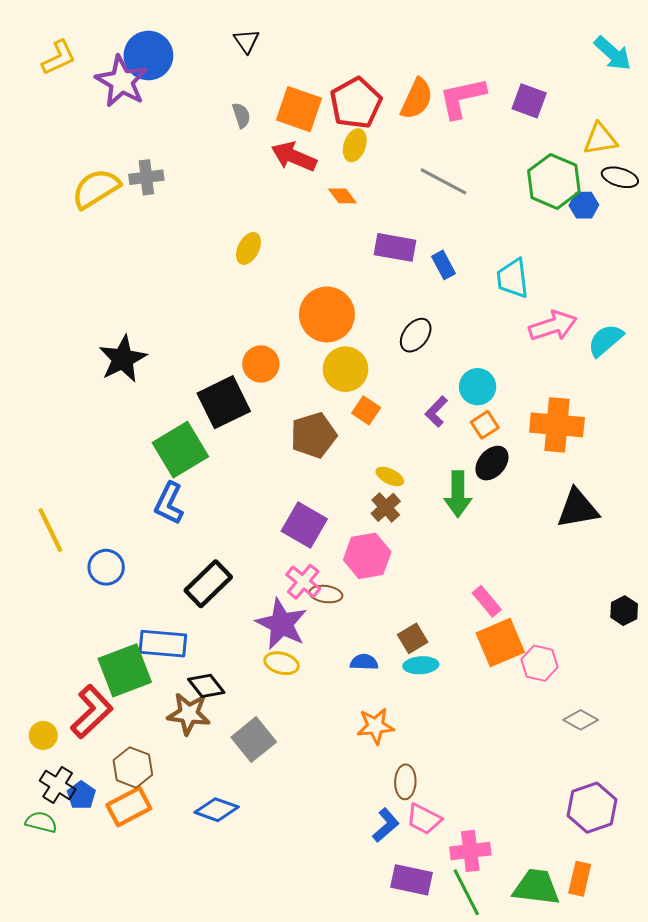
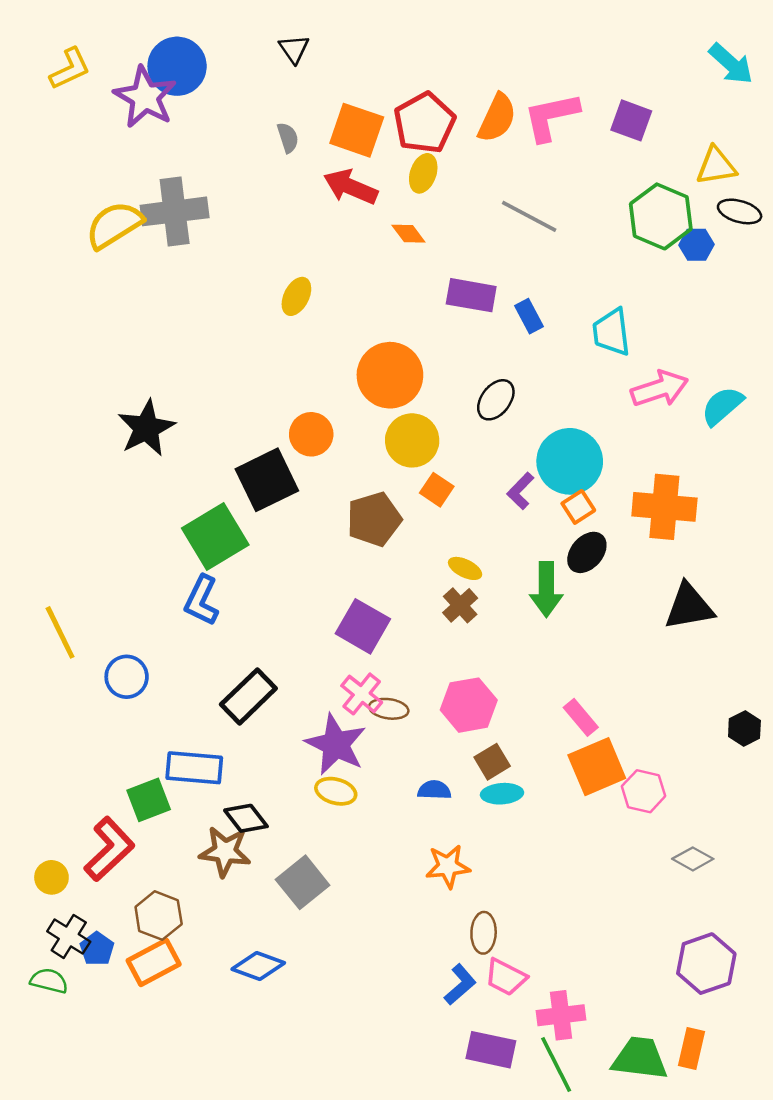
gray cross: (146, 177) -> (175, 211), size x1.6
cyan circle: (478, 387) -> (570, 461), size x1.5
pink hexagon: (367, 556) -> (469, 705), moved
green square: (125, 670) -> (149, 800), size x0.7

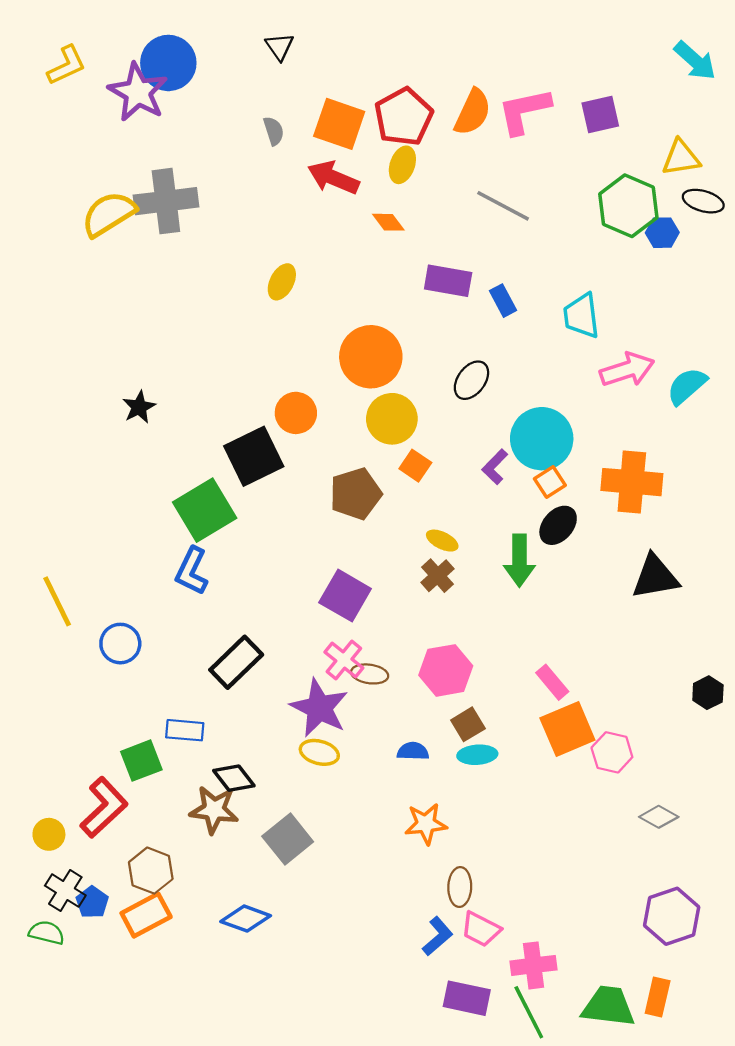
purple square: (631, 120) -> (600, 114), turned -33
black star: (146, 428) -> (139, 407), size x0.6
blue rectangle: (194, 768) -> (185, 730), size x0.7

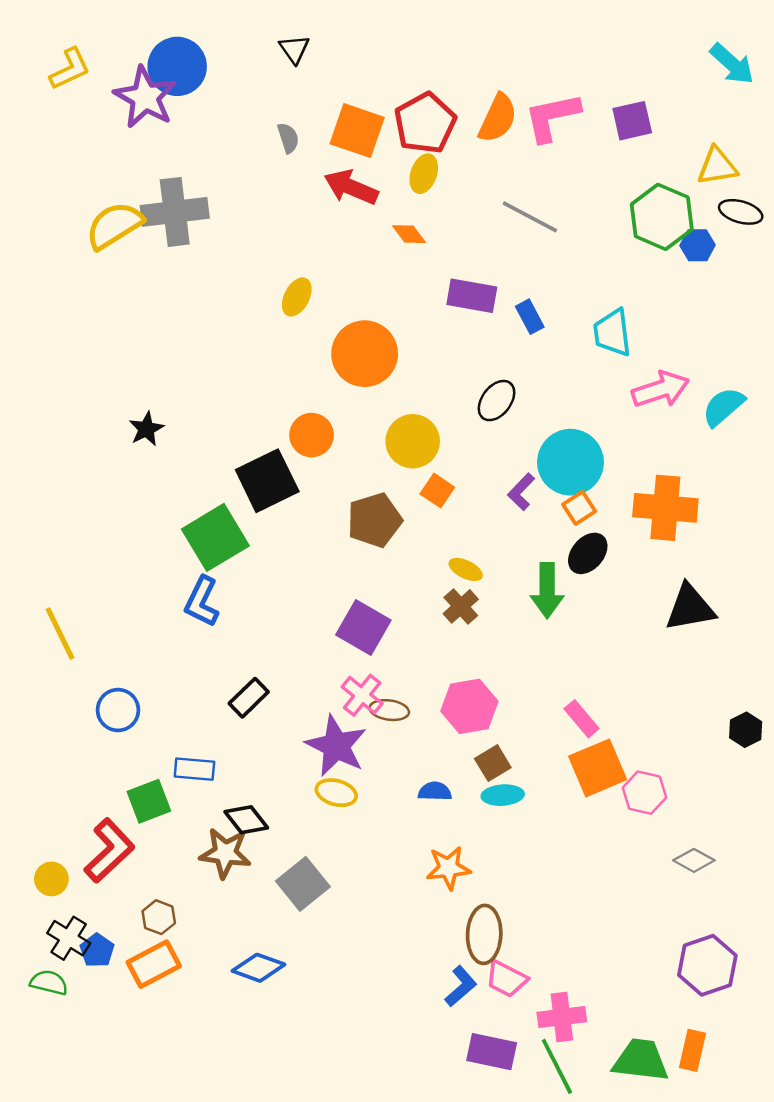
orange circle: (371, 357) -> (365, 354), moved
blue circle: (120, 644) -> (118, 710), moved
black rectangle: (236, 662) -> (249, 698), size x0.7
brown hexagon: (151, 871) -> (159, 917), size x0.7
brown ellipse: (460, 887) -> (484, 934), size x1.4

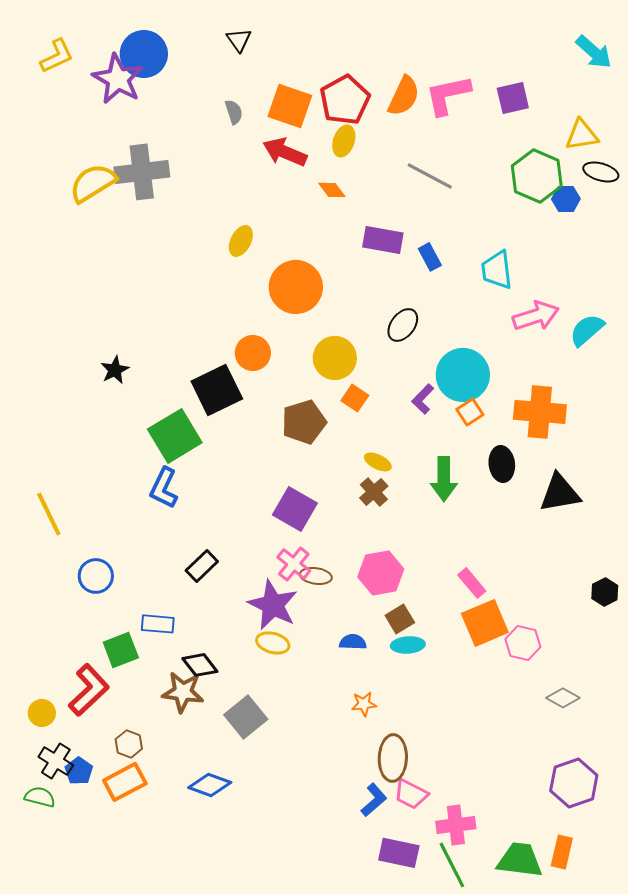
black star: (146, 429) -> (115, 370), moved
black ellipse: (588, 553) -> (502, 464), moved, turned -48
orange star: (448, 868) -> (364, 704), size x0.7

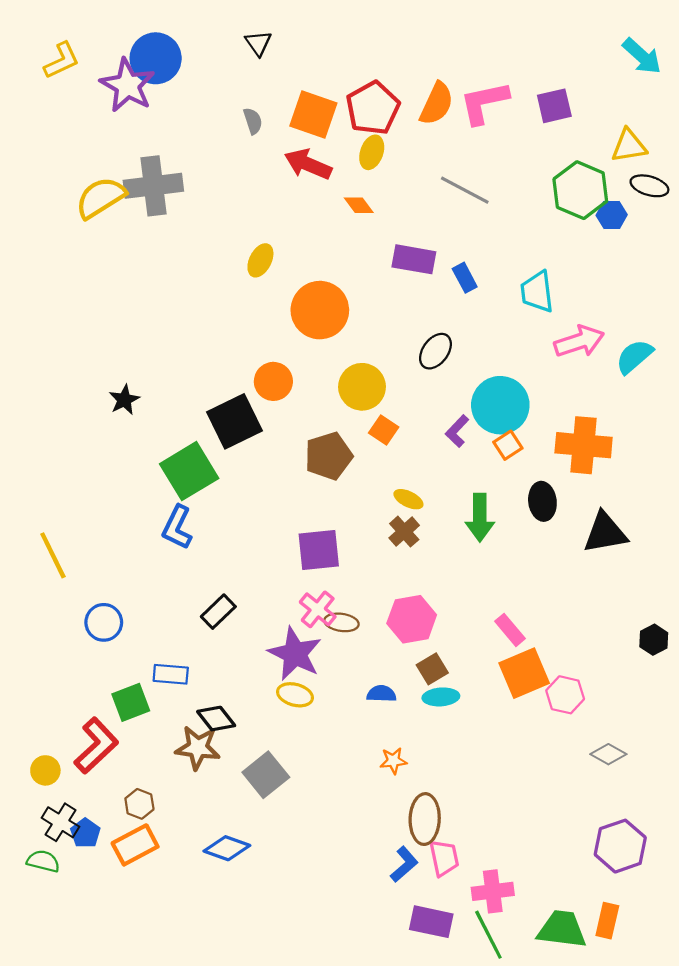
purple square: (295, 509) -> (319, 550), turned -36
pink trapezoid: (411, 794) -> (444, 858), turned -129

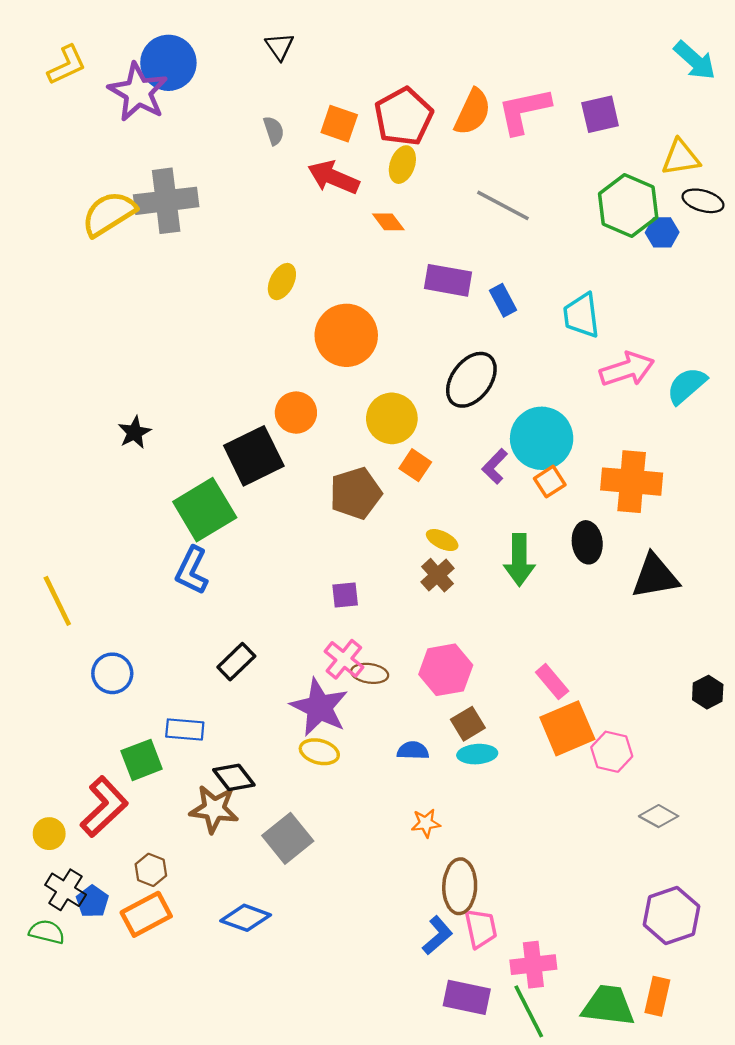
orange square: (313, 114) -> (339, 124), size x0.7
black ellipse: (435, 351) -> (471, 380), size x1.4
purple square: (319, 550) -> (345, 595), size x0.6

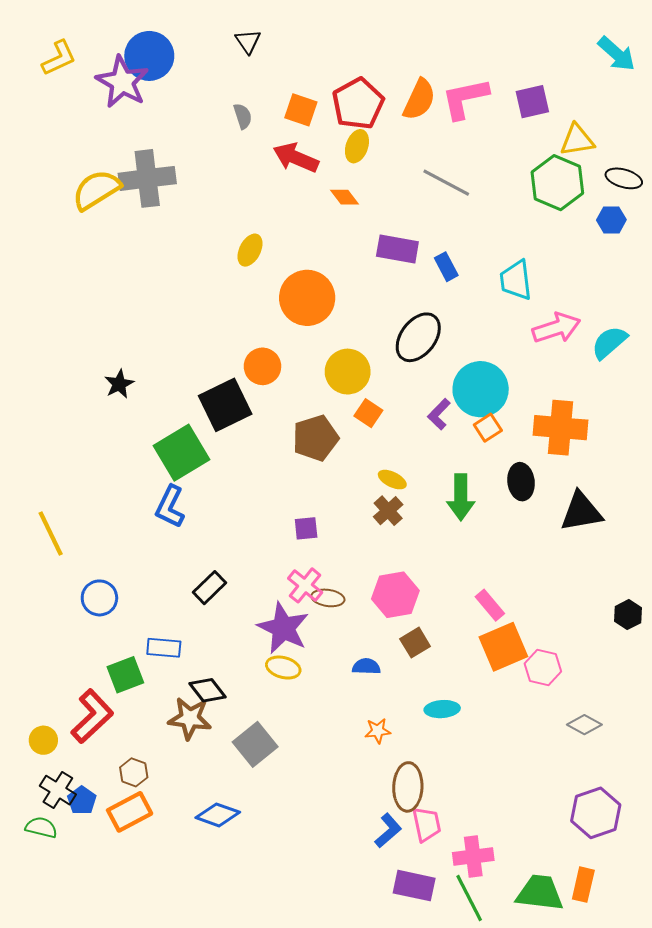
yellow triangle: (681, 158) -> (577, 140), moved
blue hexagon: (662, 232) -> (611, 220), moved
cyan ellipse: (477, 754) -> (442, 709), moved

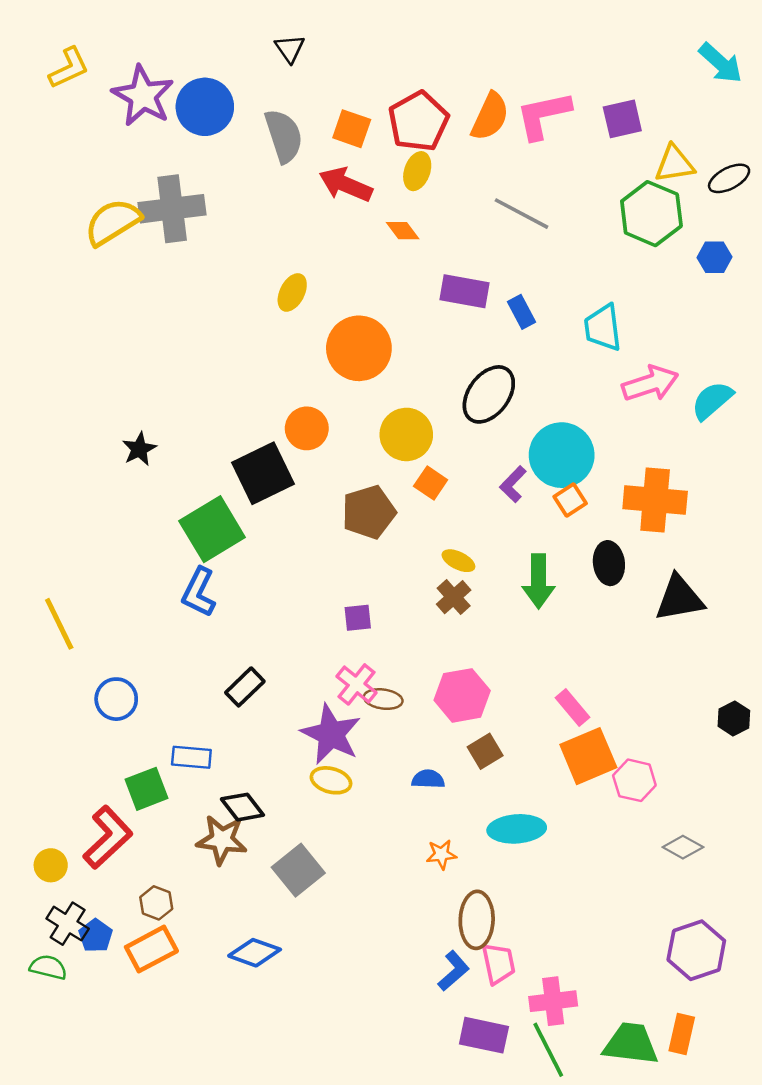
blue circle: (149, 56) -> (205, 107), moved
gray semicircle: (243, 116) -> (284, 136), size x1.8
black ellipse: (624, 178) -> (729, 178), moved, turned -44
cyan ellipse: (442, 709) -> (517, 829), size x1.4

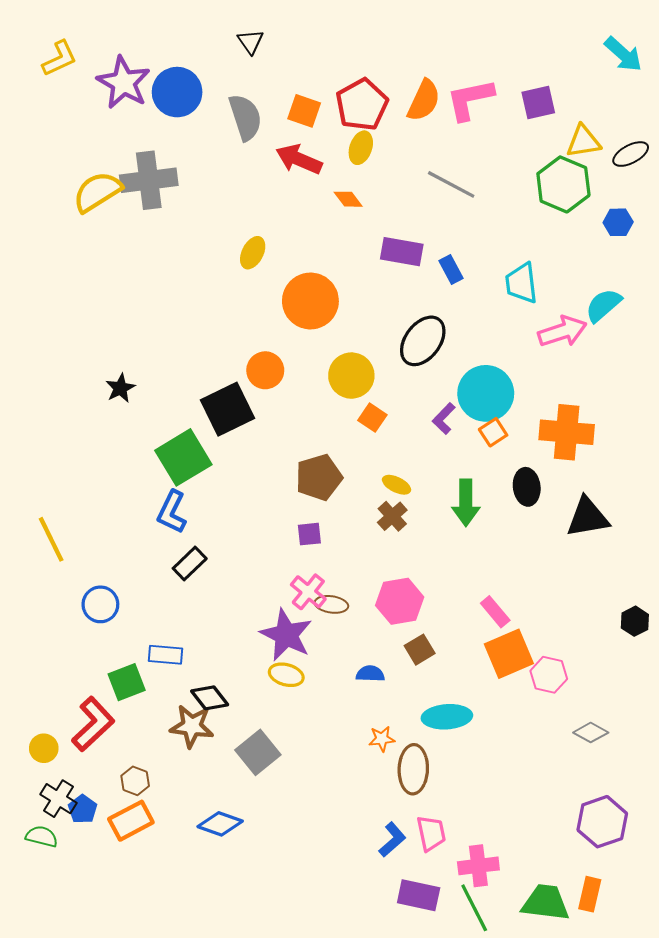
cyan semicircle: (712, 400) -> (603, 305), moved
brown pentagon: (369, 512) -> (319, 477), moved
black rectangle: (245, 687) -> (190, 563), moved
brown ellipse: (477, 920) -> (413, 769), moved

